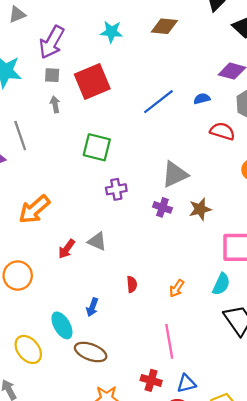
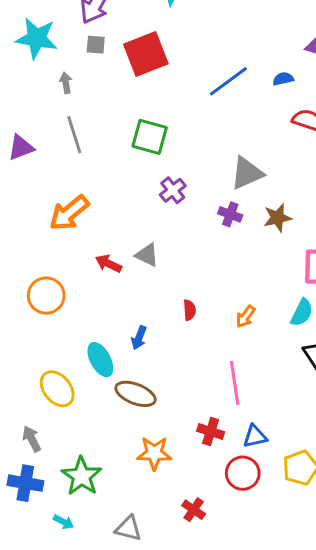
gray arrow: (55, 104) -> (66, 83), moved
gray line: (20, 136) -> (74, 135), moved
purple cross: (116, 189) -> (173, 190), turned -30
red arrow: (67, 249) -> (109, 264), turned 78

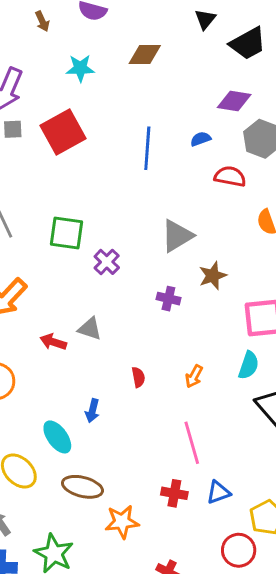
blue line: (228, 81) -> (147, 148), turned -42
green square: (150, 137) -> (66, 233), moved
purple cross: (230, 214) -> (168, 299), moved
brown ellipse: (136, 394) -> (82, 487), moved
red circle: (243, 473) -> (239, 550), moved

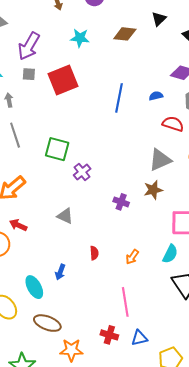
black triangle: (205, 19) -> (159, 19), moved
gray triangle: (177, 236) -> (160, 160), moved
red arrow: (53, 342) -> (18, 225), moved

